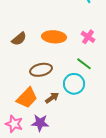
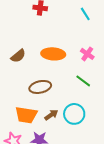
cyan circle: (74, 84) -> (74, 114), moved
orange trapezoid: (27, 98) -> (26, 115), turned 55

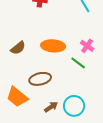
green line: (83, 81) -> (78, 63), moved
orange trapezoid: (26, 115) -> (17, 97), moved, turned 30

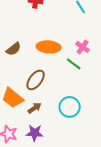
brown ellipse: (40, 79) -> (36, 80), turned -40
brown arrow: (51, 107) -> (35, 108), moved

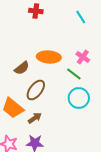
brown semicircle: (14, 49) -> (22, 68), moved
cyan circle: (70, 107) -> (79, 98), moved

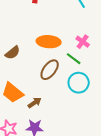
brown semicircle: (22, 68) -> (13, 53), moved
brown ellipse: (36, 90) -> (50, 70), moved

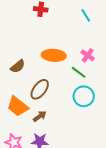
brown ellipse: (50, 70) -> (40, 89), moved

